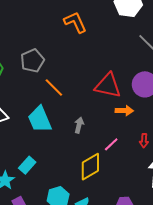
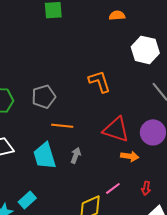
orange L-shape: (75, 22) -> (100, 82), moved
orange line: (54, 88) -> (62, 126), turned -45
gray arrow: (79, 125) -> (76, 155), moved

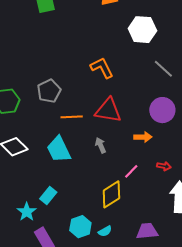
red triangle: (116, 130) -> (108, 110), moved
gray arrow: (76, 155) -> (101, 145), moved, turned -35
red arrow: (146, 188) -> (164, 166), turned -80

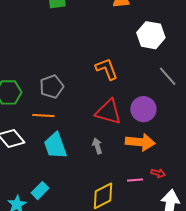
purple circle: (162, 110) -> (143, 109), moved
orange line: (72, 117) -> (43, 116), moved
orange arrow: (143, 137) -> (140, 142), size x1.6
pink line: (131, 171) -> (135, 180), moved, turned 35

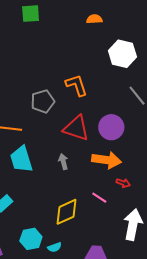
gray pentagon: (52, 87) -> (43, 101), moved
red arrow: (158, 173) -> (123, 183), moved
pink line: (135, 180) -> (99, 198), turned 35

